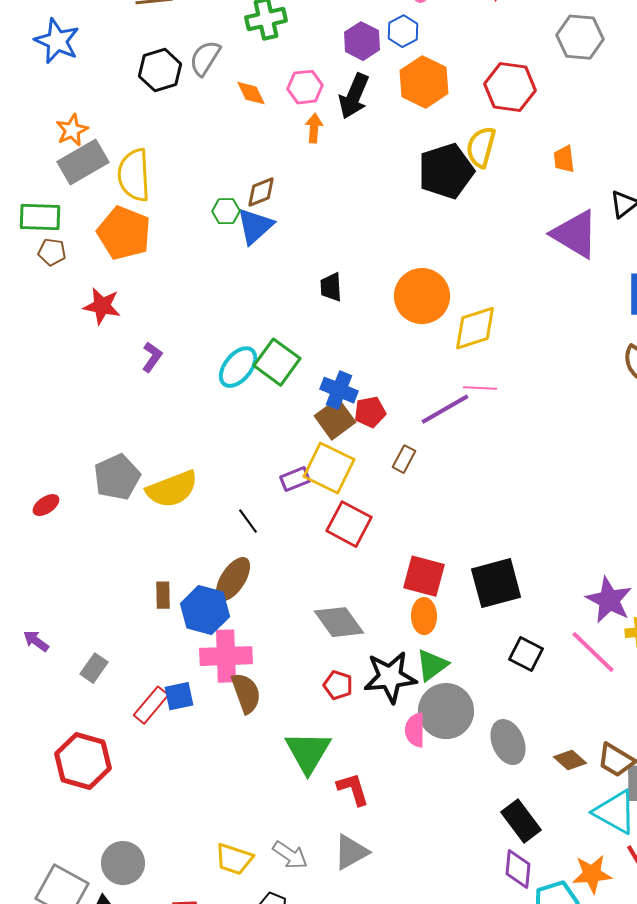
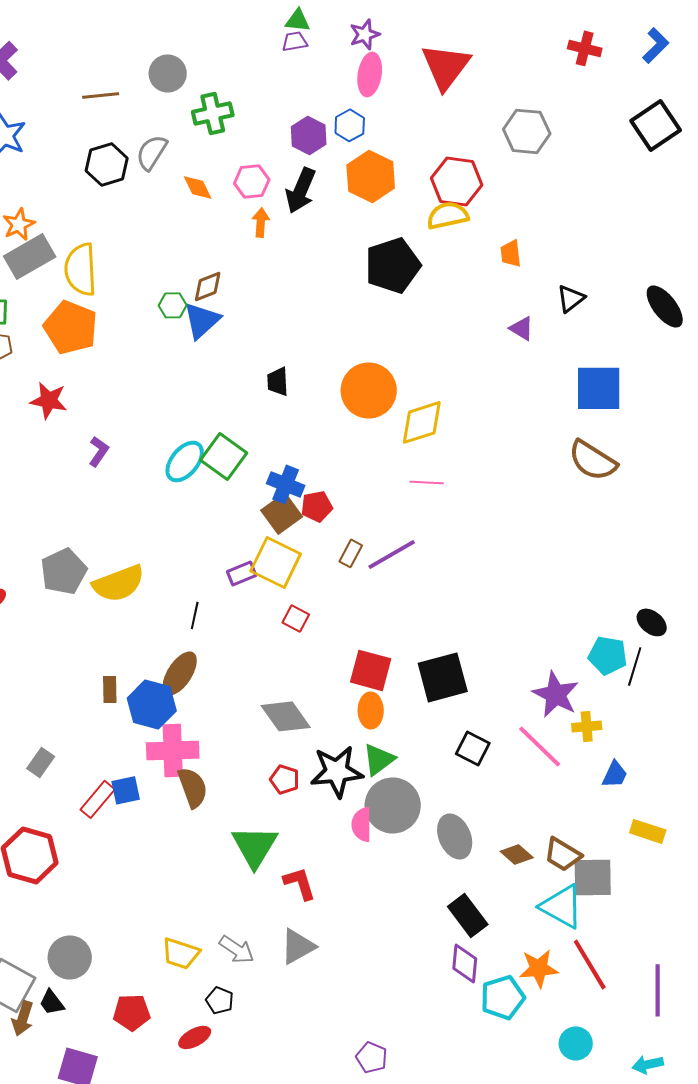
yellow semicircle: (481, 147) -> (448, 215), moved, turned 63
purple triangle: (575, 234) -> (522, 328), size x0.5
purple line: (445, 409) -> (392, 554), moved
black line: (248, 521) -> (195, 615), turned 48
red square: (349, 524) -> (296, 618), size x0.6

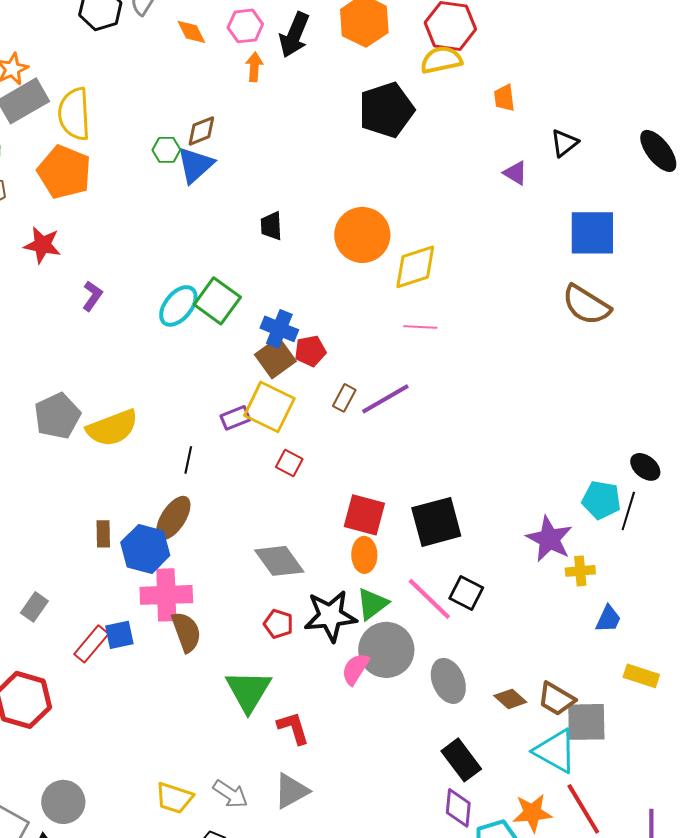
pink line: (540, 746) -> (429, 599), moved
pink semicircle: (362, 824) -> (355, 669), turned 32

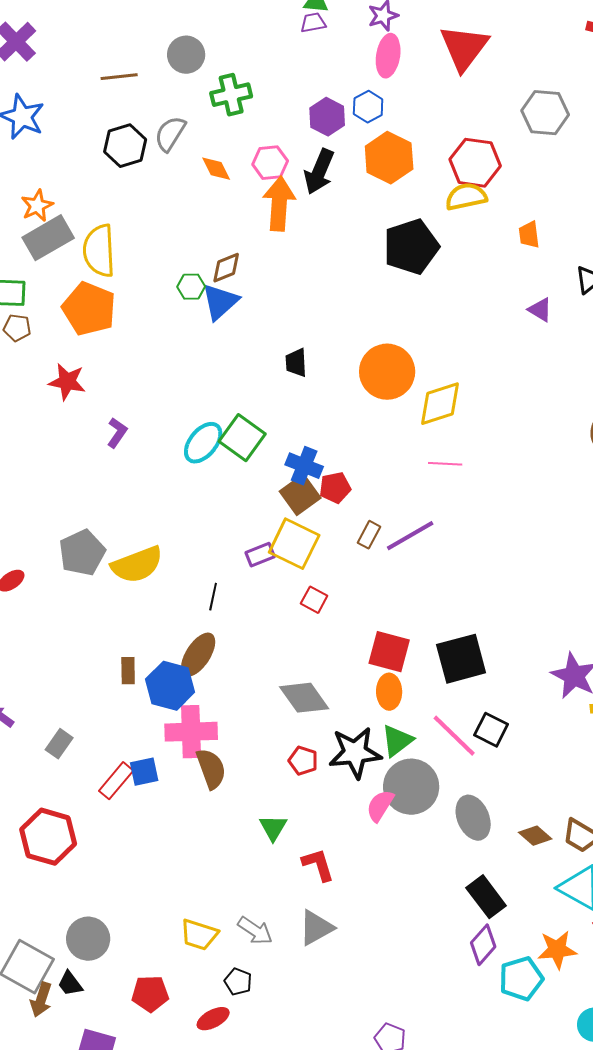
orange arrow: (254, 67) -> (279, 204), size x1.8
green triangle: (248, 691) -> (273, 828), size x0.6
purple diamond: (458, 808) -> (483, 945), turned 36

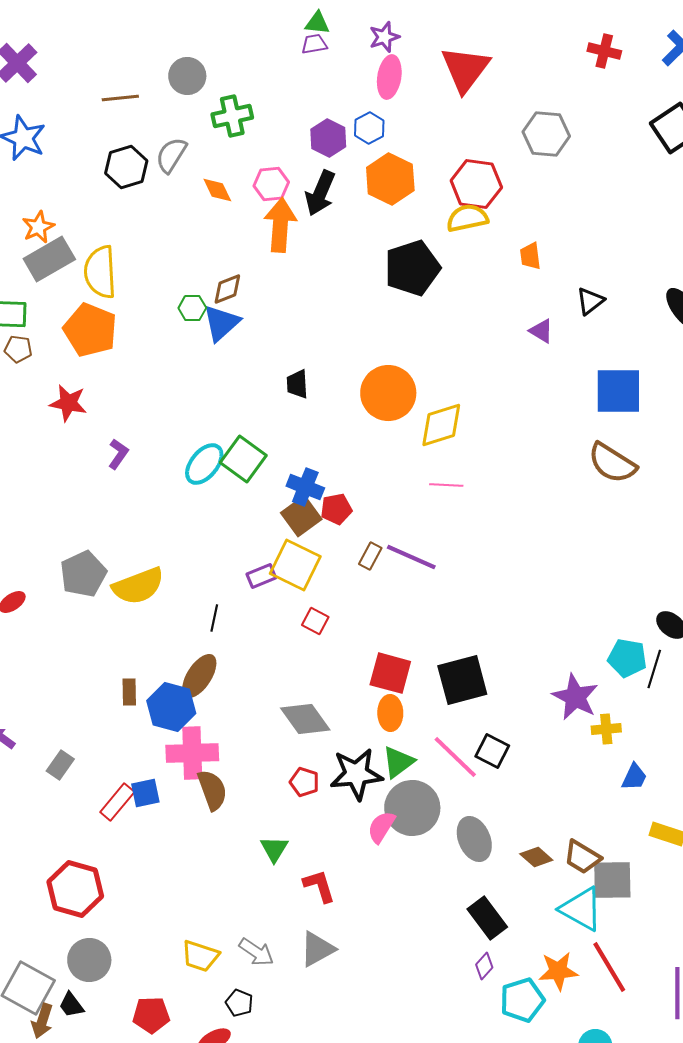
purple line: (410, 536) -> (411, 557), turned 54
red hexagon: (48, 837) -> (75, 889), moved
purple diamond: (483, 945) -> (484, 966), size x0.7

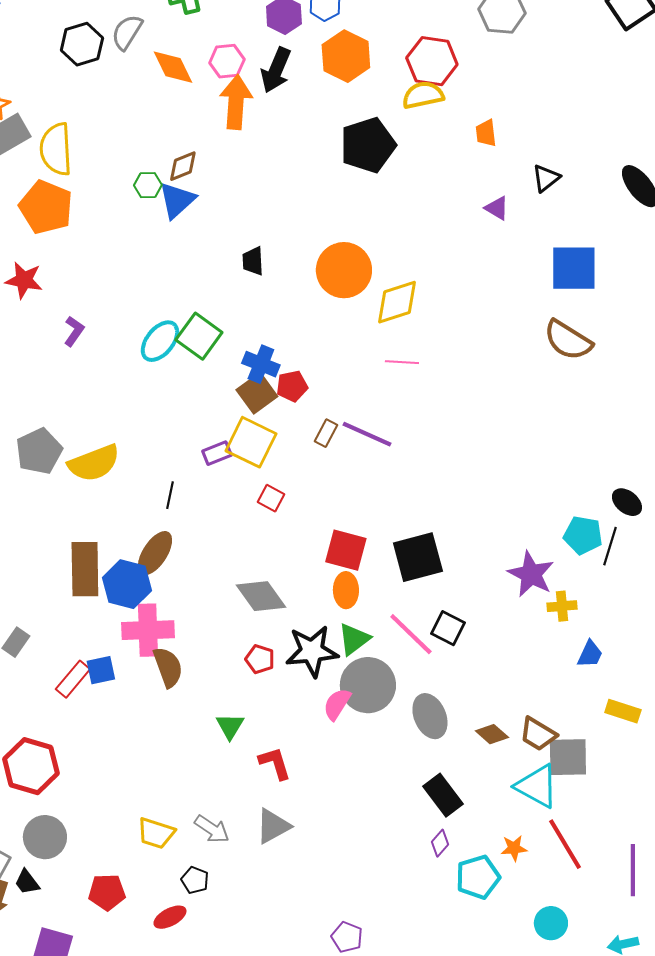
orange diamond: (217, 190) -> (173, 67), size x1.4
brown rectangle: (129, 692) -> (85, 569), size x2.0
orange star: (558, 971) -> (514, 848), size x0.7

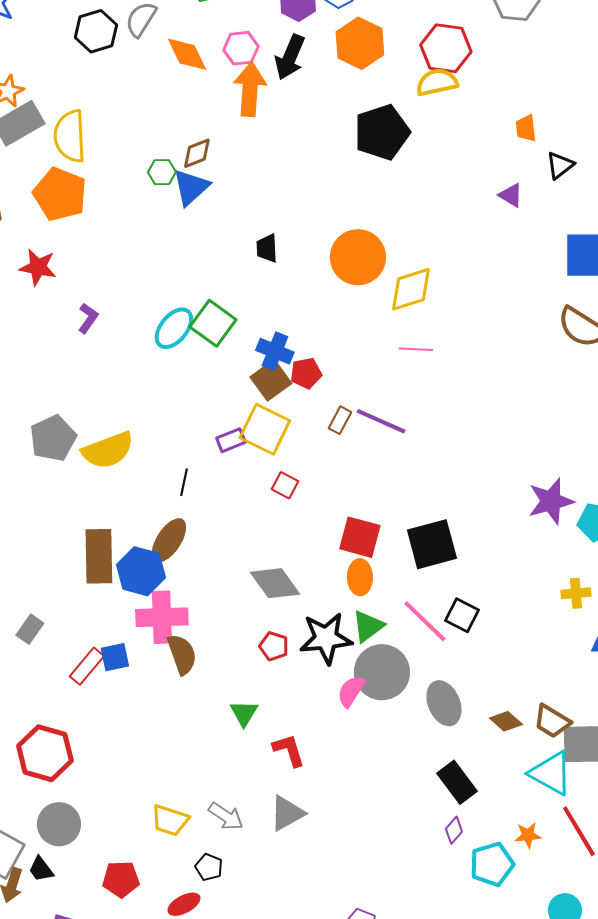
orange trapezoid: (486, 133) -> (526, 128), moved
purple star: (531, 574) -> (551, 501), moved, turned 30

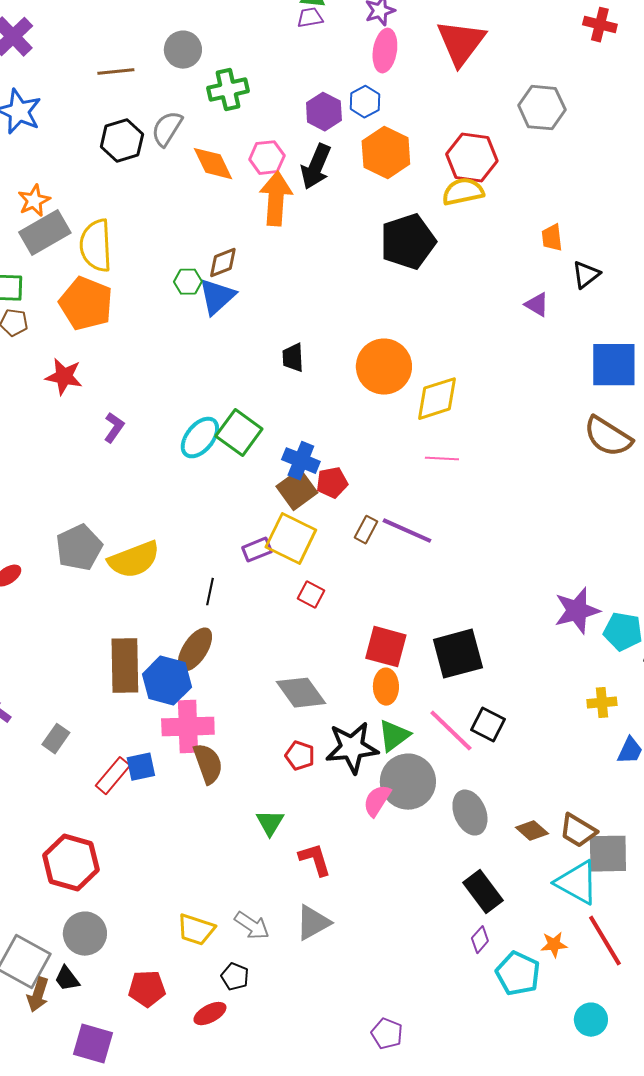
cyan pentagon: (492, 864) -> (518, 974), turned -30

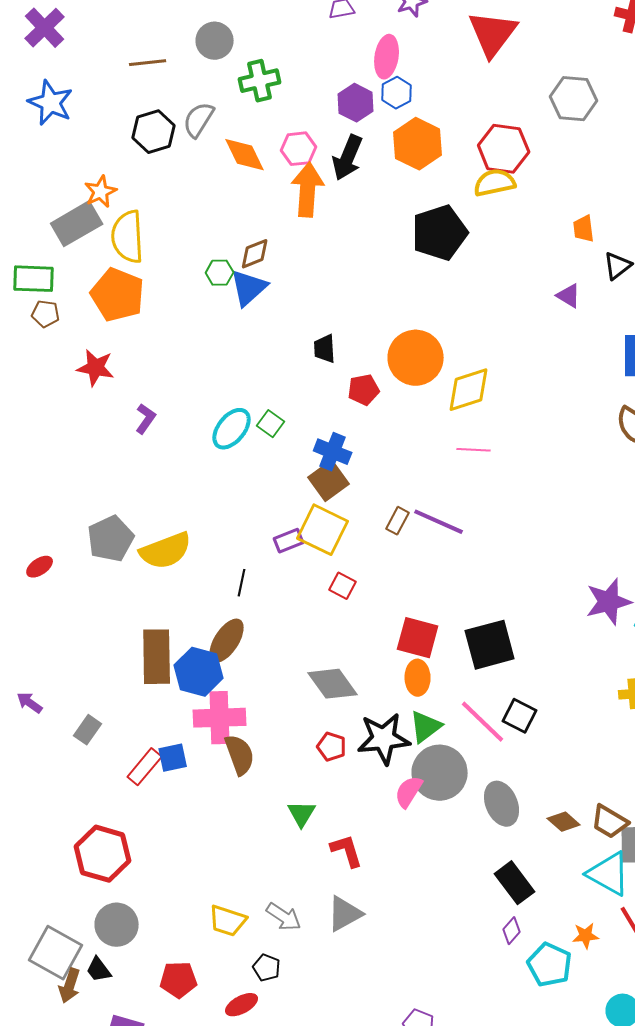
pink ellipse: (385, 51) -> (387, 57), moved
orange star: (34, 201) -> (101, 192), moved
green square: (239, 433) -> (271, 424), size x0.6
red pentagon: (332, 483) -> (364, 390), moved

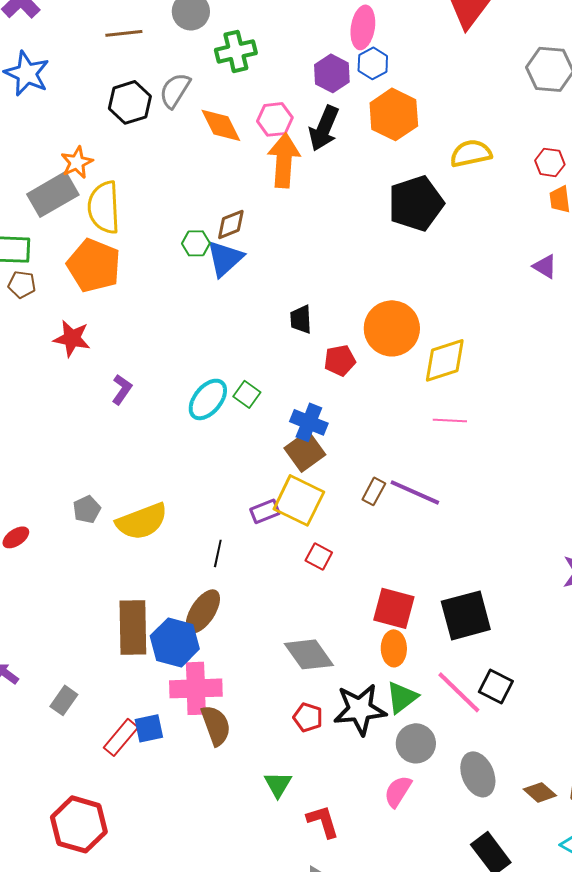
red hexagon: (504, 149) -> (550, 162), moved, size x0.6
gray pentagon: (111, 539) -> (87, 509), size x0.6
gray circle: (440, 773) -> (416, 743), size x0.7
pink semicircle: (409, 792) -> (398, 791), moved

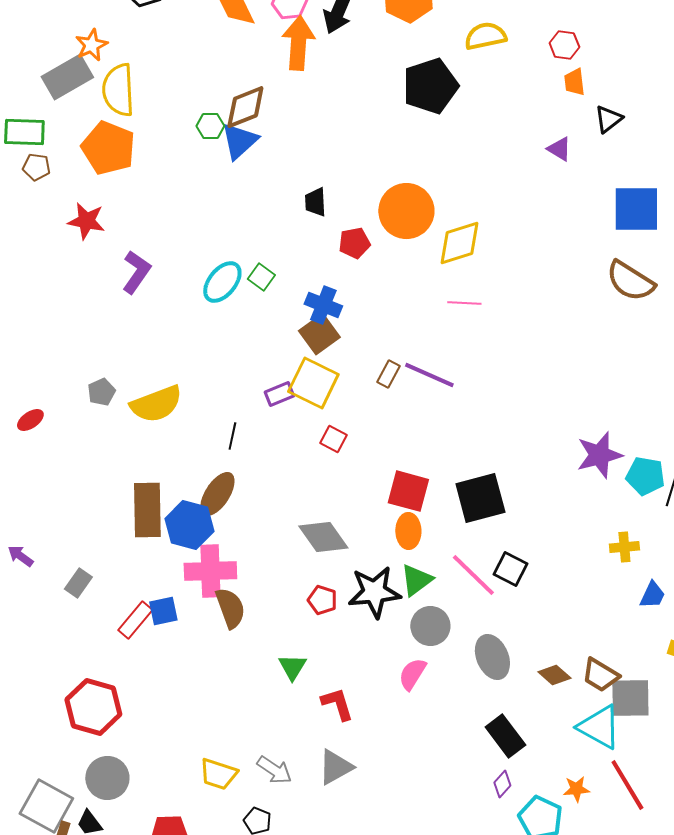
brown diamond: (231, 224) -> (245, 107), size x1.4
purple L-shape: (122, 389) -> (136, 272), size x1.4

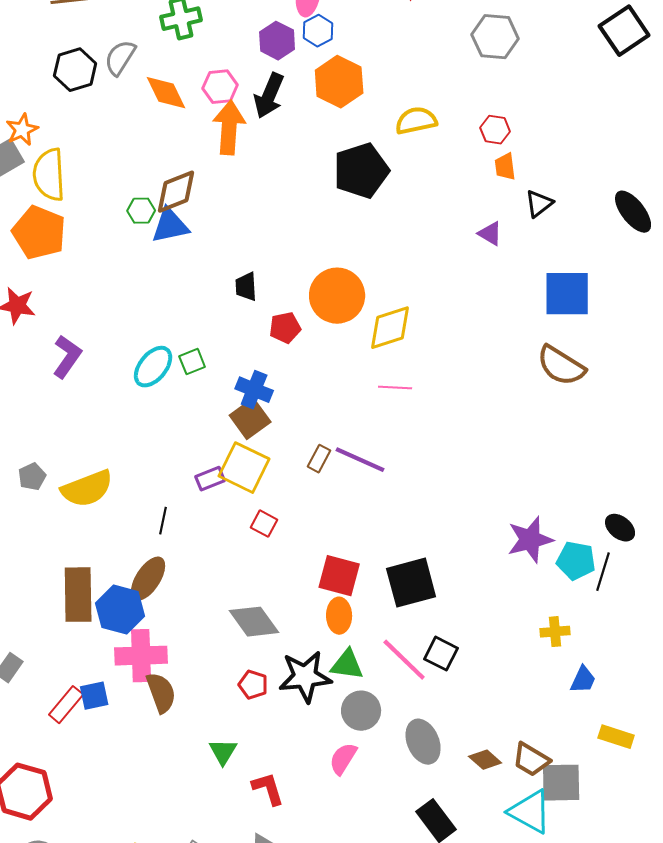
blue triangle: (239, 141) -> (170, 226), turned 30
green square: (261, 277) -> (192, 362), turned 32
green triangle: (416, 580) -> (347, 665), turned 45

